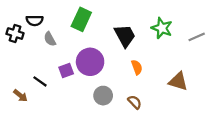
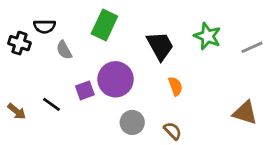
brown triangle: (178, 81) -> (245, 113), moved
brown arrow: (20, 96) -> (17, 111), moved

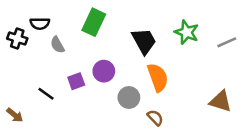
purple circle: (116, 79) -> (104, 71), size x0.7
orange semicircle: (175, 86) -> (158, 77), size x1.6
brown arrow: (17, 111) -> (15, 115), moved
gray circle: (132, 122) -> (129, 97), moved

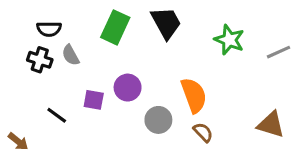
black cross: (17, 39) -> (40, 60), moved
black trapezoid: (144, 41) -> (166, 23), moved
purple square: (76, 81) -> (94, 100), turned 30
brown semicircle: (155, 118) -> (203, 132), moved

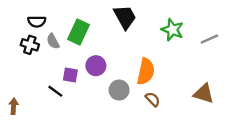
green rectangle: (115, 27) -> (78, 32), moved
orange semicircle: (194, 95) -> (146, 71), turned 32
black line: (57, 115) -> (55, 91), moved
brown arrow: (18, 141) -> (14, 106), turned -126

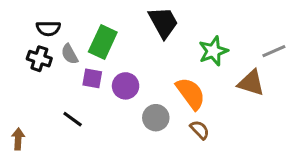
green star: (172, 30) -> (213, 51), moved, turned 30
orange semicircle: (146, 71) -> (191, 93), turned -48
purple square: (70, 75) -> (92, 78), moved
brown triangle: (204, 93) -> (251, 83), moved

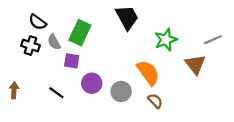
black semicircle: (48, 28) -> (38, 22), turned 36
brown triangle: (251, 83) -> (195, 64), turned 35
purple circle: (126, 86) -> (92, 83), moved
brown arrow: (18, 139) -> (14, 90), moved

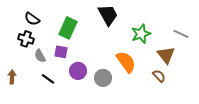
gray line: (213, 40) -> (181, 34), turned 49
gray semicircle: (54, 42) -> (40, 56), moved
brown semicircle: (155, 101) -> (159, 76), moved

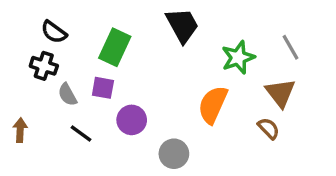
gray line: (181, 34) -> (291, 47), moved, turned 35
orange semicircle: (126, 62) -> (213, 105), turned -120
gray circle: (103, 78) -> (174, 154), moved

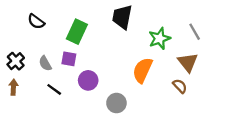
black trapezoid: (182, 25) -> (122, 17), turned -140
black cross: (44, 66) -> (16, 61), moved, turned 30

